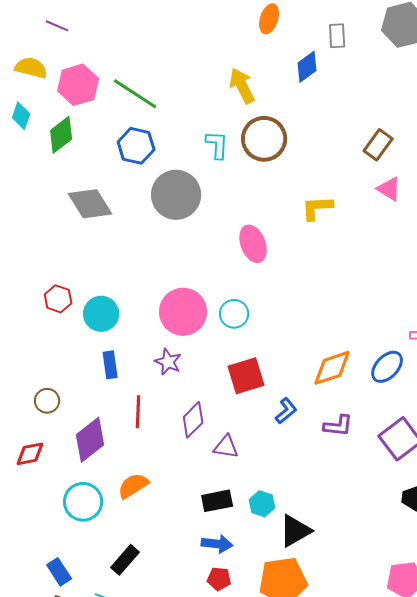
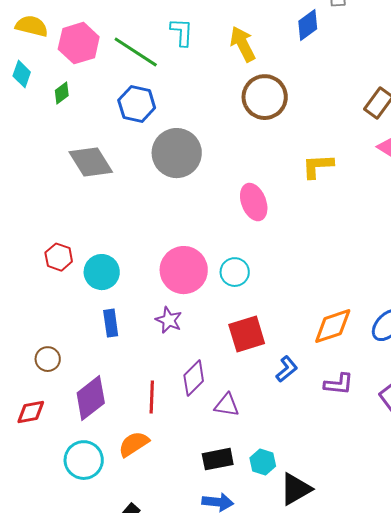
green diamond: (61, 135) -> (62, 93), size x0.6
cyan L-shape: (217, 145) -> (182, 32), moved
red line: (138, 412) -> (152, 397), moved

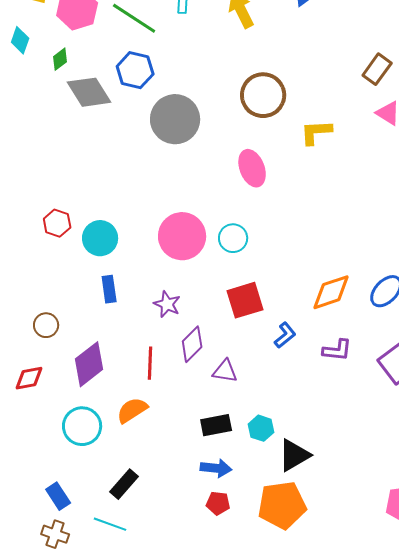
brown circle: (265, 97) -> (263, 95), moved
gray diamond: (91, 162) -> (89, 92), moved
purple star: (169, 320) -> (167, 304), moved

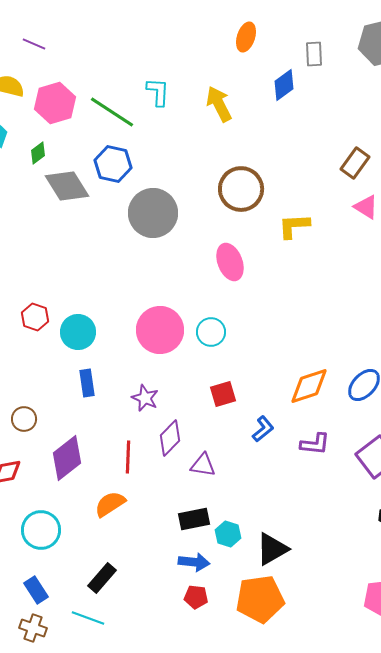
red square: (245, 300) -> (223, 394), size x0.7
cyan circle: (82, 426) -> (41, 530), moved
cyan hexagon: (261, 428) -> (228, 534), moved

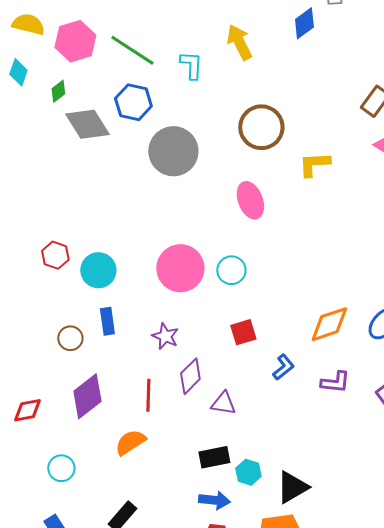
cyan L-shape: (158, 92) -> (191, 65), moved
brown circle: (24, 419) -> (70, 338), moved
cyan circle: (41, 530) -> (61, 468), size x0.7

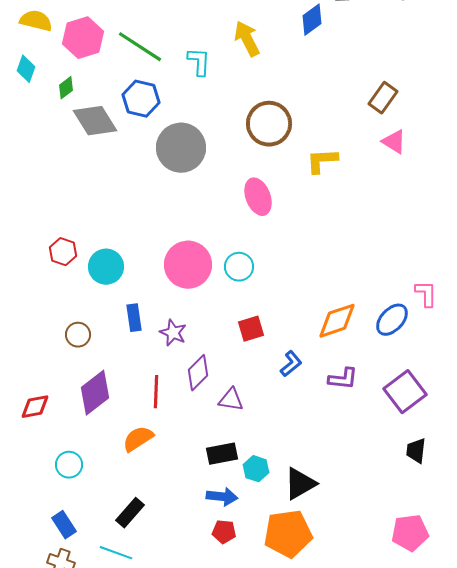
blue rectangle: (107, 321) -> (134, 318), moved

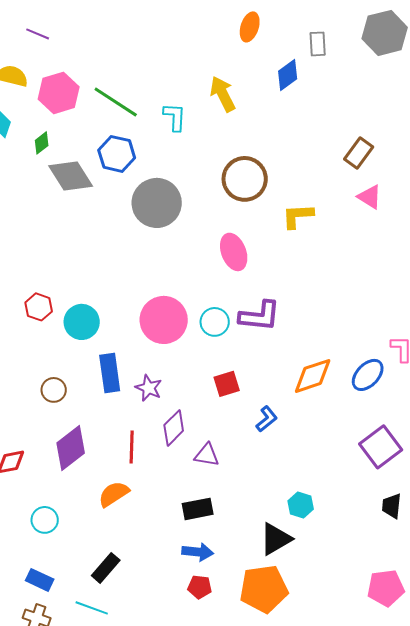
blue rectangle: (134, 318) -> (110, 373), size x1.4
purple L-shape: (343, 379) -> (260, 316), moved, size x1.4
cyan hexagon: (256, 469) -> (301, 505), moved
blue rectangle: (64, 525) -> (40, 580), turned -32

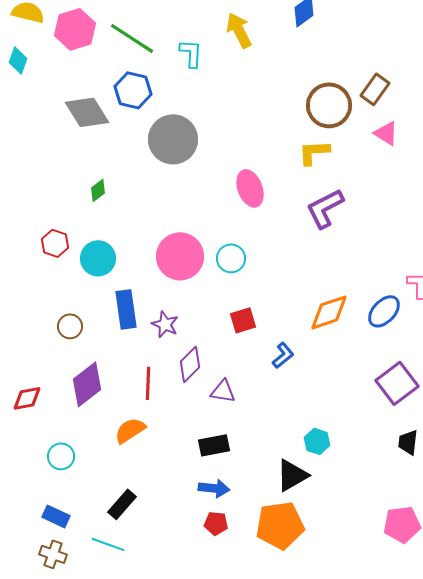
green diamond: (42, 143) -> (98, 190), moved
brown circle: (245, 179) -> (329, 105), moved
purple L-shape: (260, 316) -> (325, 208), moved, turned 147

